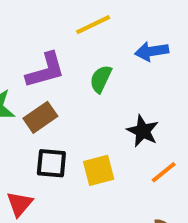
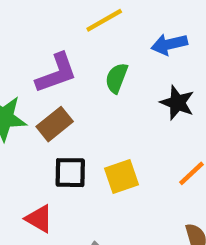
black star: (143, 131) -> (177, 103), moved
red triangle: (20, 204) -> (39, 219), turned -36

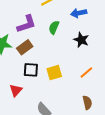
red triangle: (39, 219) -> (16, 90), turned 40

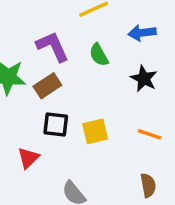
purple L-shape: (26, 24) -> (53, 47), turned -100
green semicircle: (54, 27) -> (99, 55), turned -56
orange line: (86, 73) -> (150, 134), turned 56

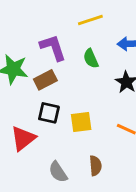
red triangle: (28, 158) -> (23, 138), size x1.4
brown semicircle: (148, 185) -> (95, 166), moved

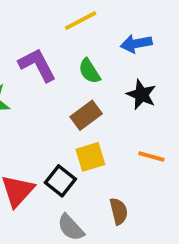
brown rectangle: (45, 80) -> (86, 115), moved
black square: (49, 113) -> (60, 181), moved, turned 35

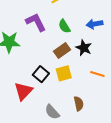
blue arrow: (136, 44) -> (95, 24), moved
black star: (141, 95) -> (84, 48), moved
black square: (60, 181) -> (41, 74), moved

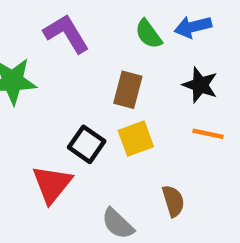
green semicircle: (64, 26) -> (149, 34), moved
black star: (84, 48) -> (200, 85), moved
brown rectangle: (62, 50) -> (128, 90), turned -35

